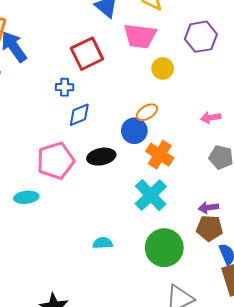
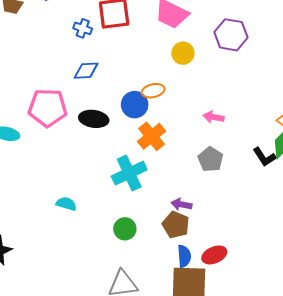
blue cross: (65, 87) -> (83, 28), moved
green circle: (164, 248) -> (125, 229), size x0.6

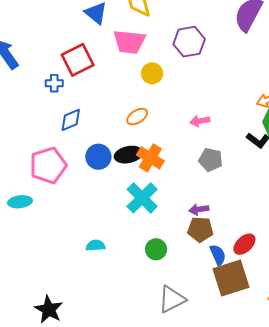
blue circle: (135, 105) -> (98, 157), moved
black ellipse: (94, 119) -> (129, 155), moved

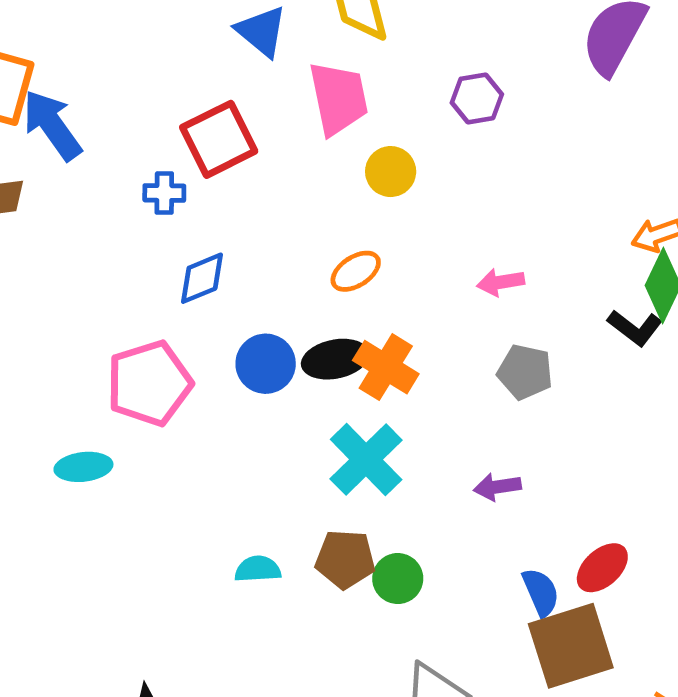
pink trapezoid: (129, 42) -> (338, 98), turned -108
purple hexagon: (189, 42) -> (477, 98), size x0.7
brown pentagon: (200, 229) -> (345, 559), moved

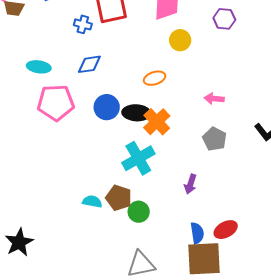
cyan ellipse: (83, 467) -> (39, 67), moved
purple arrow: (497, 487) -> (190, 184), turned -78
cyan semicircle: (258, 569) -> (92, 202), moved

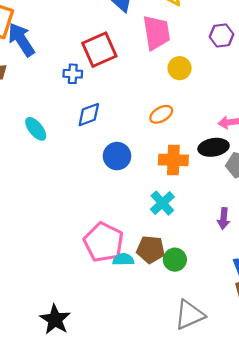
cyan ellipse: (39, 67) -> (36, 129), turned 55
pink pentagon: (56, 103) -> (104, 242), moved, turned -30
black ellipse: (136, 113) -> (214, 147), moved
orange cross: (157, 122) -> (173, 160), turned -32
cyan cross: (138, 158) -> (162, 203), size x0.7

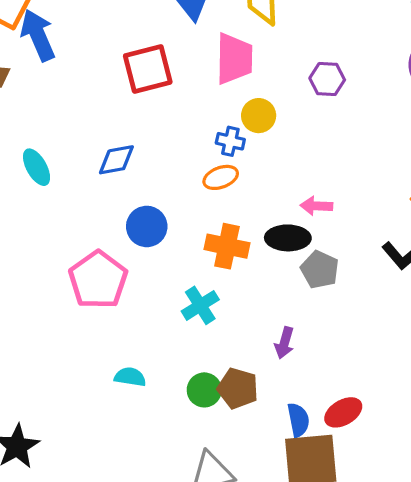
blue cross: (73, 74) -> (230, 141), moved
pink pentagon: (104, 242) -> (98, 280), moved
brown pentagon: (151, 249) -> (238, 388), moved

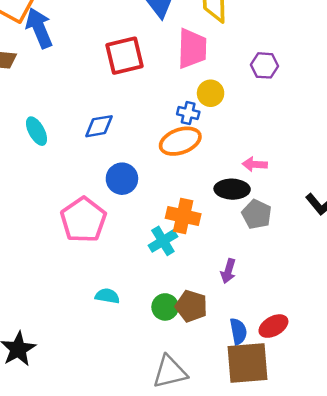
orange ellipse: (221, 177) -> (180, 141), size x1.5
orange cross: (227, 246) -> (183, 216), moved

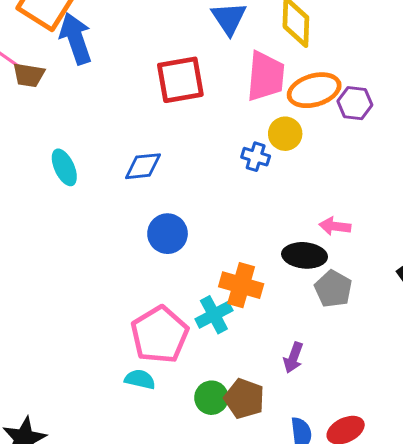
orange ellipse: (180, 141) -> (314, 90), moved
pink pentagon: (83, 220) -> (160, 335), moved

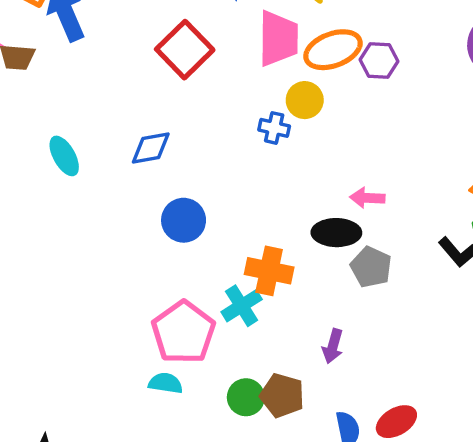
red square: (180, 80) -> (185, 50), turned -30

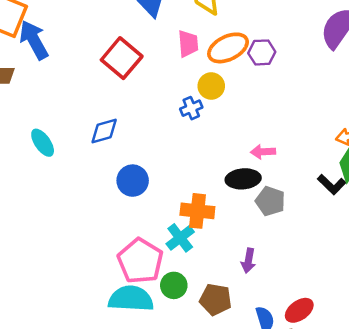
pink trapezoid: (278, 38) -> (188, 44), size x0.7
blue cross: (274, 128) -> (191, 108), turned -30
cyan semicircle: (166, 383) -> (131, 299), size x1.8
green circle: (246, 397) -> (174, 285), moved

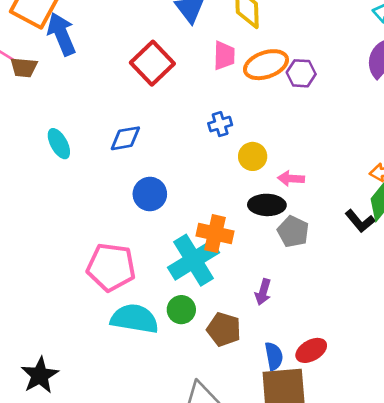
yellow circle: (211, 86) -> (253, 156), moved
cyan cross: (180, 238) -> (194, 260), size x1.6
pink pentagon: (140, 261) -> (111, 267), moved, turned -30

